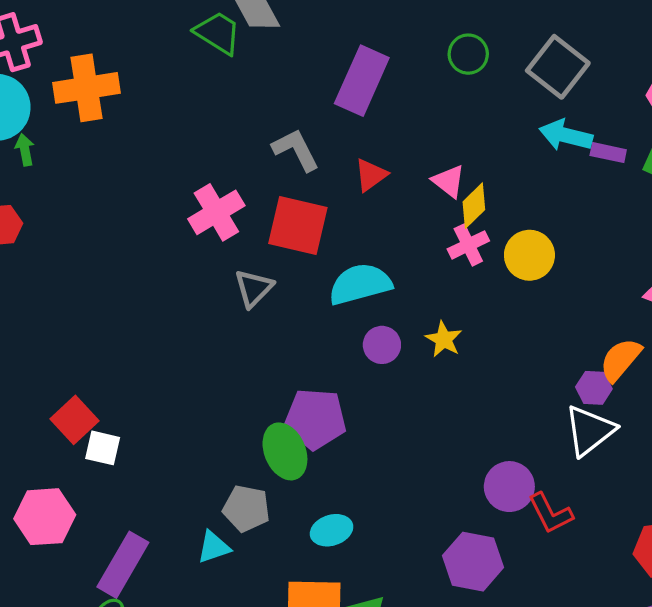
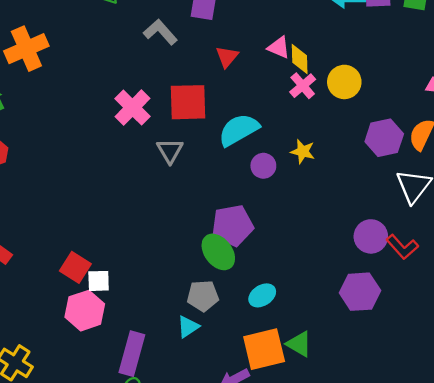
gray L-shape: (296, 150) -> (160, 32), moved
yellow diamond: (474, 206) -> (300, 59), turned -32
purple hexagon: (594, 388) -> (384, 138), moved, size x1.6
pink hexagon: (45, 517) -> (85, 311), moved

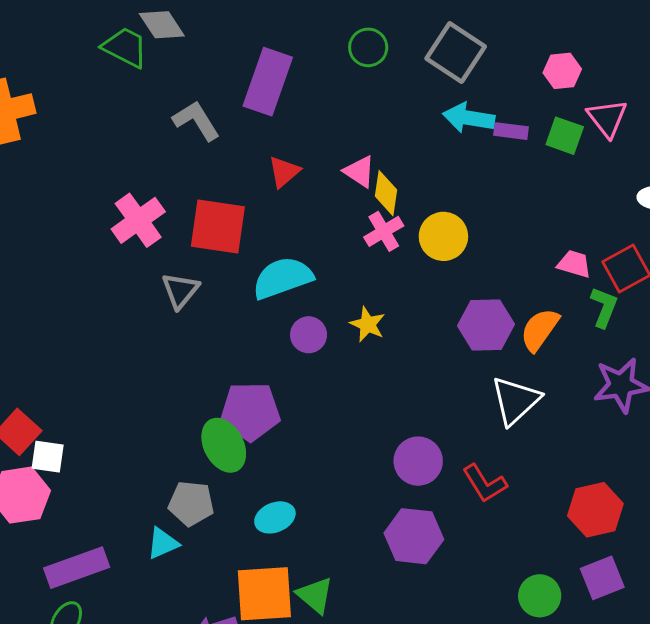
purple circle: (371, 236) -> (418, 461), moved
purple rectangle: (132, 354) -> (77, 568), turned 45

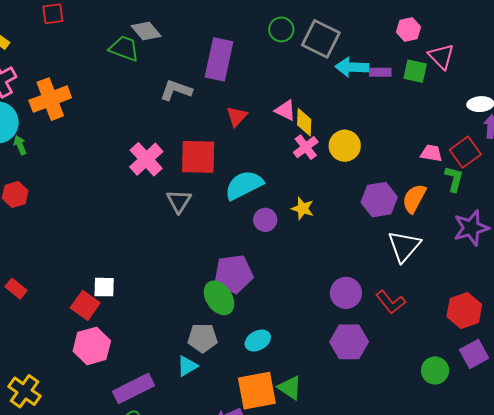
gray square: (456, 52) -> (321, 39), moved
gray L-shape: (196, 121) -> (176, 90), turned -32
white square: (48, 457) -> (104, 287), moved

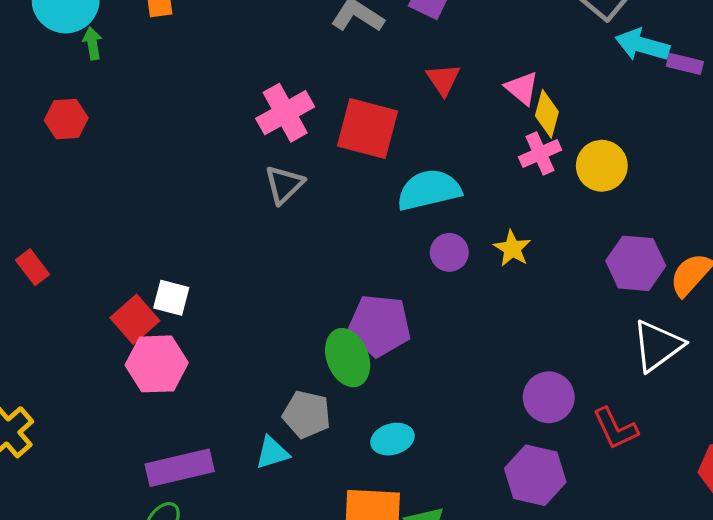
red triangle: (237, 116) -> (443, 79), turned -30
gray triangle: (179, 201) -> (284, 185), moved
pink hexagon: (92, 346) -> (157, 364), moved

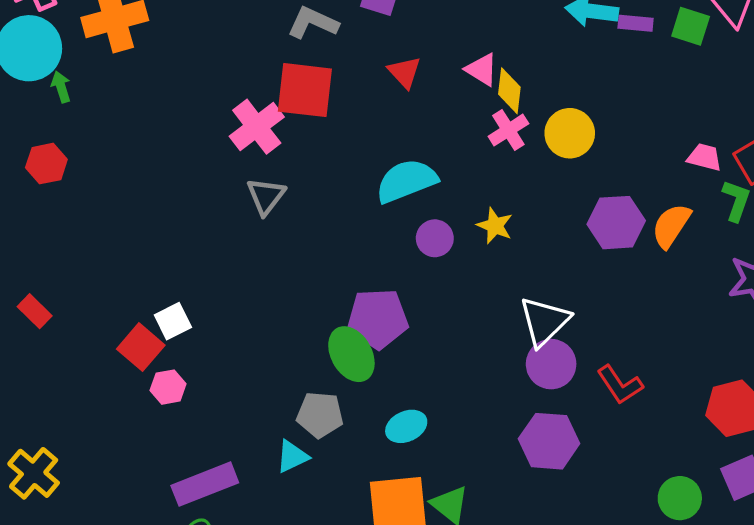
red square: (368, 129) -> (305, 90), moved
white square: (171, 298) -> (173, 321), turned -33
white triangle: (658, 346) -> (544, 321), moved
pink hexagon: (157, 364) -> (168, 387), size x0.6

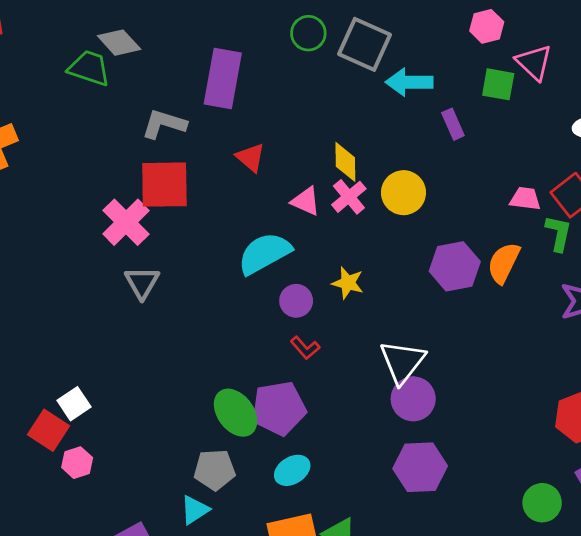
purple rectangle: (636, 23) -> (453, 124), moved, turned 68
pink triangle: (482, 70) -> (306, 201), moved
purple pentagon: (378, 319) -> (279, 408), moved
red L-shape: (620, 385) -> (305, 348), moved, size x0.7

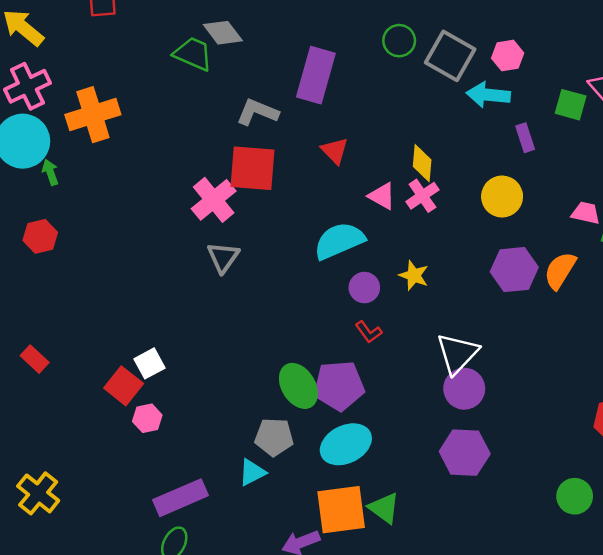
pink hexagon: (487, 26) -> (508, 56), moved
yellow circle: (403, 193) -> (502, 197), moved
cyan ellipse: (292, 470) -> (346, 444), size x1.5

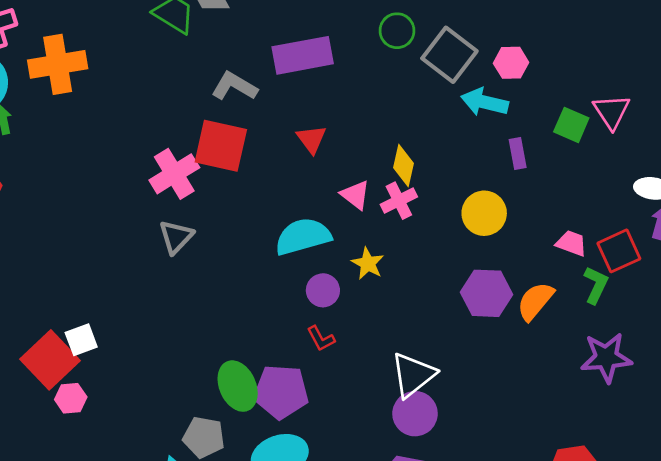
purple rectangle: (316, 75) -> (303, 55), turned 56
yellow star: (414, 275) -> (368, 263), moved
red square: (124, 386) -> (50, 360), size x1.4

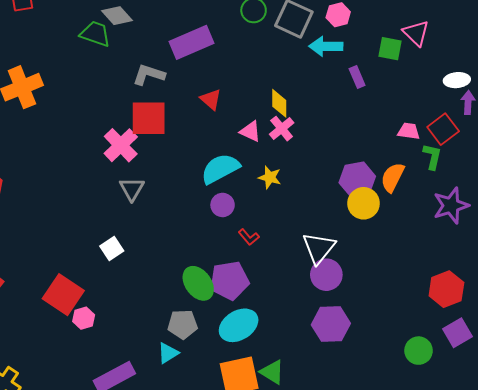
yellow circle: (484, 213) -> (363, 203), moved
purple circle: (323, 290) -> (223, 205), moved
white square: (81, 340) -> (112, 249), moved

